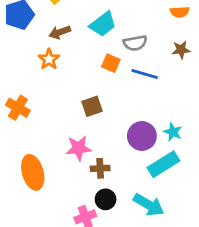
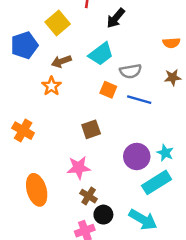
brown cross: (100, 168) -> (89, 196), moved, turned 35

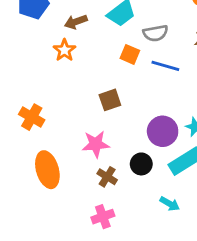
orange cross: (23, 131) -> (32, 117), moved
black circle: (103, 215) -> (141, 164), moved
cyan arrow: (143, 220) -> (170, 204), size x0.6

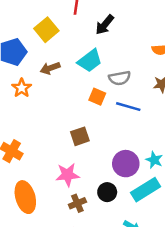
orange star: (64, 50) -> (22, 88), moved
brown cross: (107, 177) -> (77, 203), turned 35

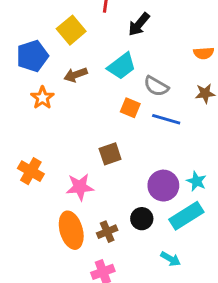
gray semicircle: (120, 78) -> (156, 86), turned 40
pink star: (67, 175) -> (80, 187), moved
orange ellipse: (25, 197) -> (71, 230), moved

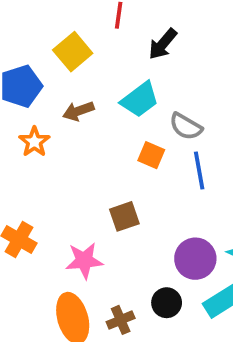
blue line: (166, 119) -> (199, 170), turned 64

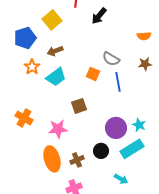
cyan trapezoid: (140, 100) -> (56, 77), moved

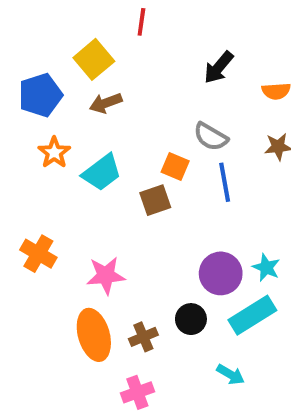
black arrow: (99, 16) -> (219, 67), moved
brown arrow: (55, 51) -> (106, 103), moved
brown square: (79, 106) -> (155, 200), moved

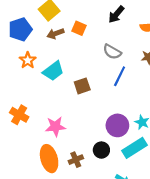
orange square: (175, 166) -> (79, 28), moved
blue line: (225, 182) -> (120, 76), turned 36

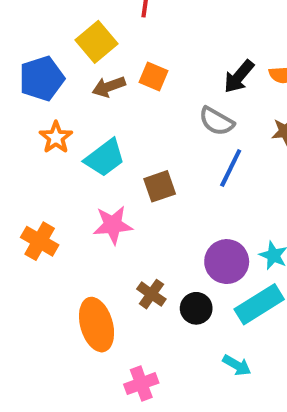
black arrow: (116, 14) -> (239, 76), moved
pink star: (55, 127) -> (113, 225), moved
brown cross: (76, 160) -> (151, 294), moved, turned -32

